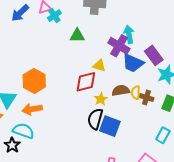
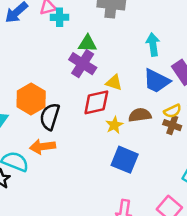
cyan cross: (54, 16) -> (60, 17), turned 32
purple cross: (119, 46) -> (83, 64), moved
yellow semicircle: (136, 93) -> (173, 111), moved, turned -120
orange arrow: (32, 109) -> (42, 147), moved
black semicircle: (95, 119) -> (50, 117), moved

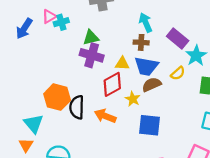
blue trapezoid: (157, 81) -> (146, 66), moved
brown cross: (172, 125) -> (141, 42), moved
orange arrow: (42, 147) -> (105, 116), moved, turned 45

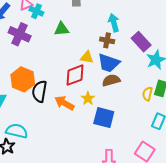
cyan cross: (61, 22) -> (36, 11), turned 32
purple cross: (92, 55) -> (20, 34), moved
yellow semicircle: (178, 73) -> (147, 94), moved, turned 136
yellow star: (133, 99) -> (88, 98), moved

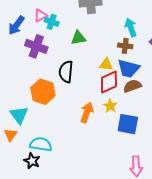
red diamond: (75, 75) -> (109, 82), moved
black semicircle: (39, 91) -> (66, 72), moved
orange arrow: (64, 103) -> (87, 112), turned 84

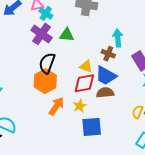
purple cross: (36, 46) -> (42, 34), moved
orange hexagon: (43, 92) -> (45, 81), moved
blue square: (128, 124) -> (92, 127), turned -30

